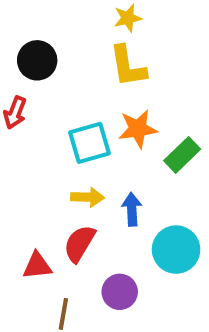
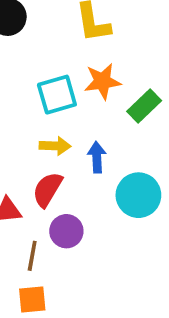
purple circle: (120, 292) -> (66, 231), moved

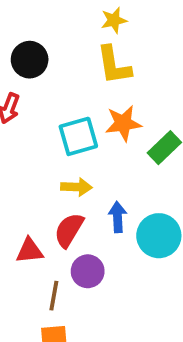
blue arrow: (97, 157) -> (118, 217), moved

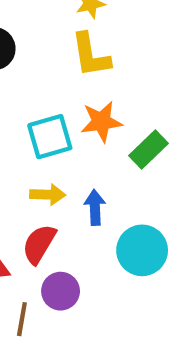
blue arrow: (118, 217) -> (95, 207), moved

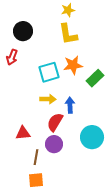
red semicircle: (39, 244) -> (55, 122), moved
cyan circle: (142, 250) -> (92, 137), moved

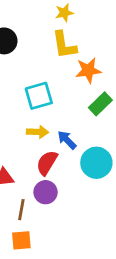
orange star: (73, 65) -> (88, 70), moved
blue arrow: (70, 105) -> (67, 140), turned -42
cyan circle: (92, 137) -> (96, 163), moved

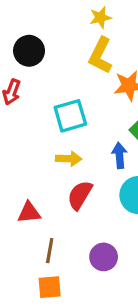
yellow L-shape: (64, 45) -> (100, 56), turned 36
blue arrow: (67, 140) -> (119, 155), moved, turned 40
purple circle: (46, 192) -> (104, 257), moved

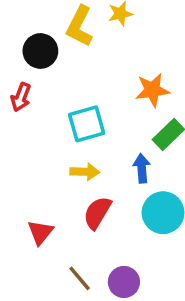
yellow L-shape: (100, 56) -> (80, 26), moved
red triangle: (29, 213) -> (40, 232), turned -45
brown line: (50, 251) -> (80, 278), moved, turned -50

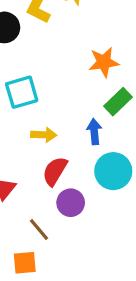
cyan square: (87, 124) -> (22, 92), moved
purple circle: (124, 282) -> (71, 203), moved

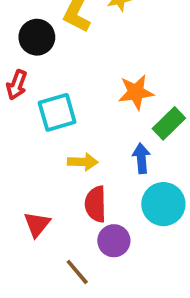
orange star: (104, 62) -> (136, 92), moved
red semicircle: (55, 171) -> (96, 204), turned -32

